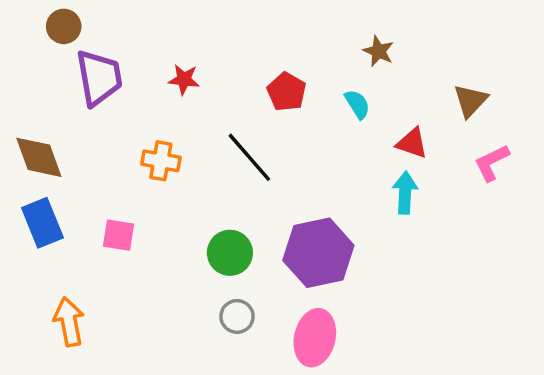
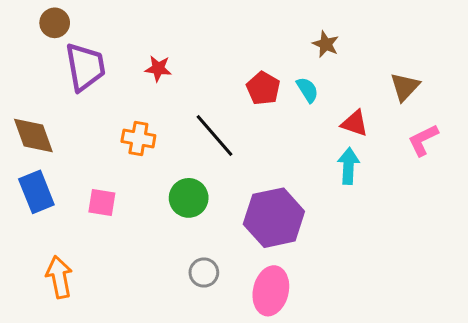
red pentagon: (287, 92) -> (263, 88), moved
green circle: (230, 253) -> (189, 198), moved

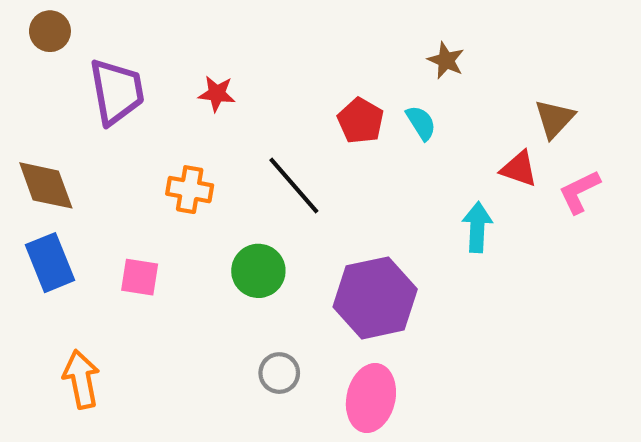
brown circle: (55, 23) -> (50, 31), moved
red triangle: (355, 123) -> (519, 169), moved

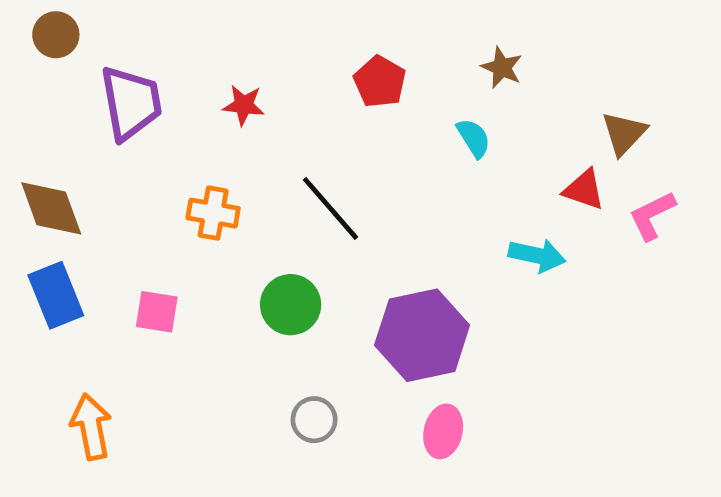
red pentagon: (361, 121) -> (380, 82), moved
cyan arrow: (477, 227) -> (537, 255), turned 99
pink ellipse: (371, 398) -> (443, 431), moved, size x0.7

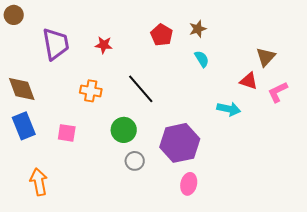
brown circle: (56, 35) -> (14, 15), moved
brown star: (502, 68) -> (198, 29), moved, turned 30
gray circle: (314, 420) -> (135, 161), moved

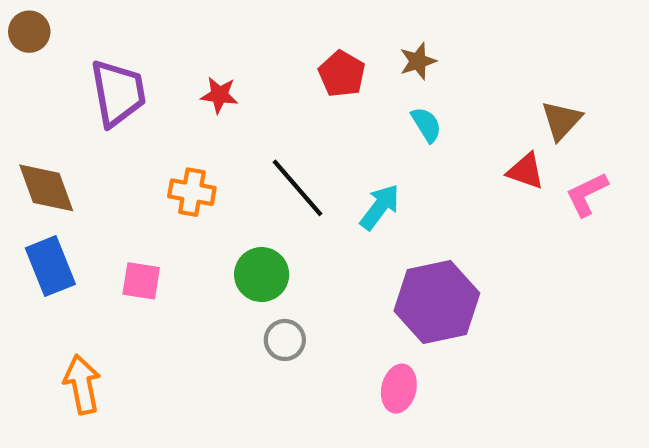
cyan arrow: (229, 109) -> (380, 207), moved, turned -65
purple hexagon: (180, 143) -> (437, 302), moved

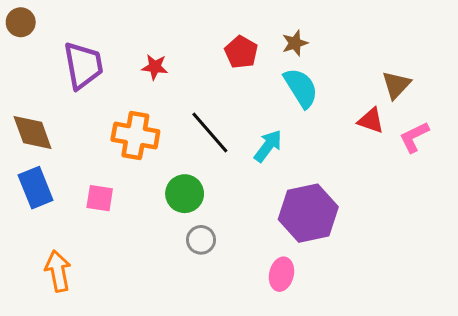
cyan semicircle: (426, 125) -> (301, 88), size x1.6
orange cross: (192, 192) -> (135, 136), size x1.4

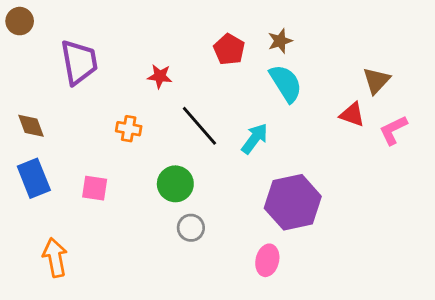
red star: (155, 67) -> (160, 76), moved
brown diamond: (33, 133) -> (31, 126), size x0.7
orange cross: (135, 136) -> (129, 129), size x0.6

